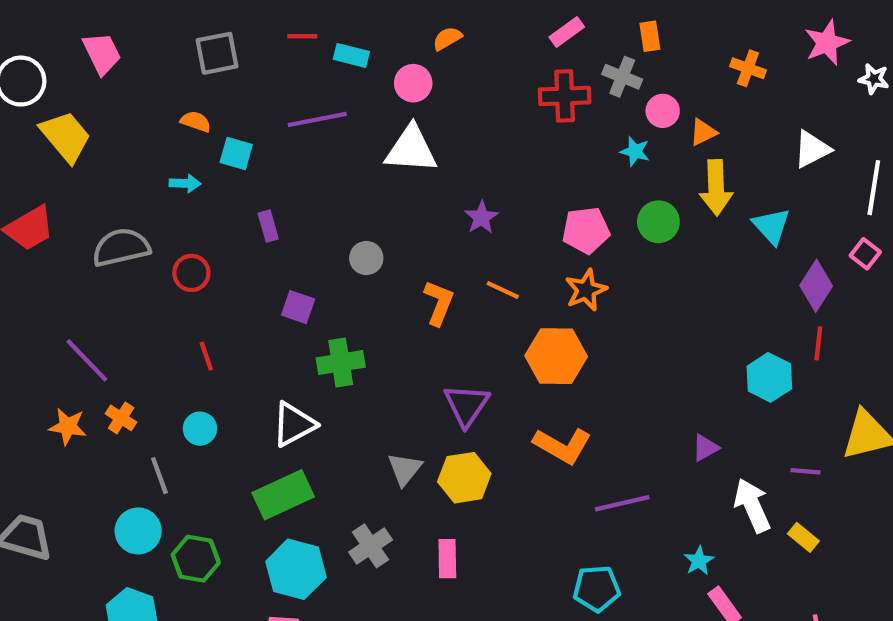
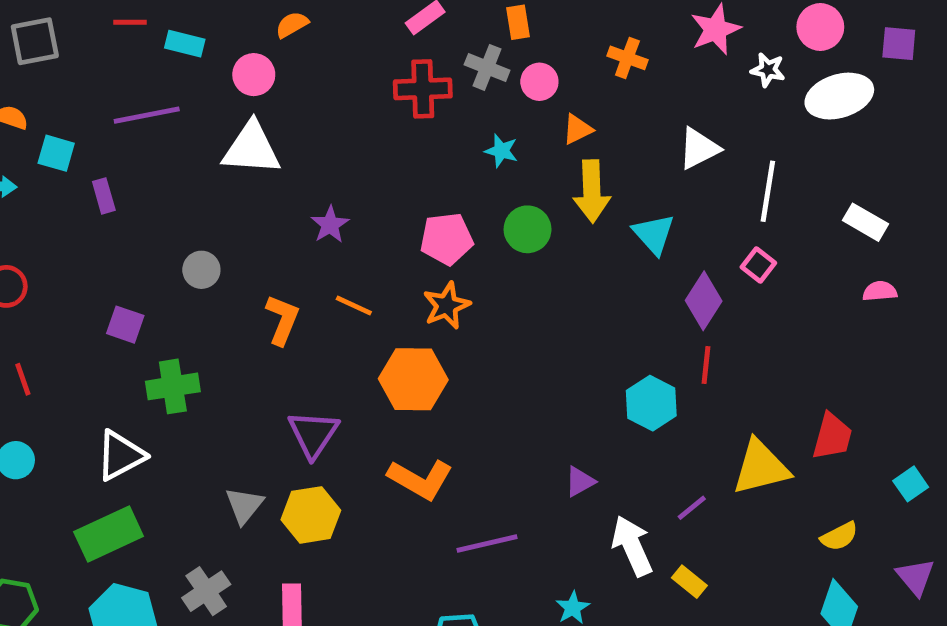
pink circle: (663, 111) -> (539, 82), moved
purple rectangle: (268, 226) -> (104, 196), moved
purple line: (806, 471) -> (692, 508), turned -44

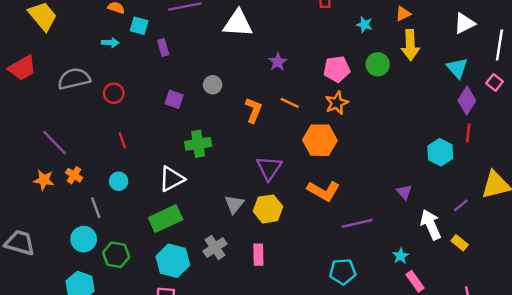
cyan triangle: (654, 234) -> (457, 68), moved
purple square: (125, 325) -> (174, 99), moved
purple triangle: (580, 482) -> (404, 192), turned -42

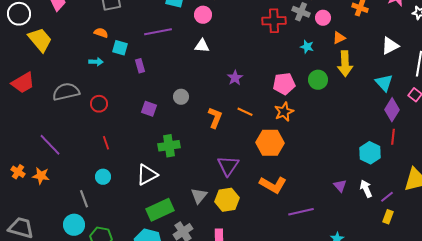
white triangle: (238, 23) -> (202, 46), size x0.6
orange cross: (74, 175) -> (18, 172), moved
green rectangle: (166, 219) -> (160, 210), moved
white arrow: (431, 225) -> (366, 189), moved, size x0.7
yellow rectangle: (460, 243) -> (388, 217), moved, turned 72

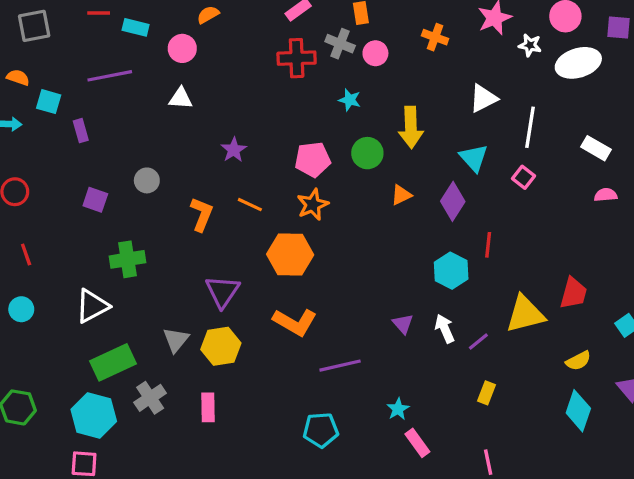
orange triangle: (339, 38) -> (401, 195), moved
purple diamond: (392, 110) -> (453, 201), moved
yellow rectangle: (388, 217) -> (487, 393), moved

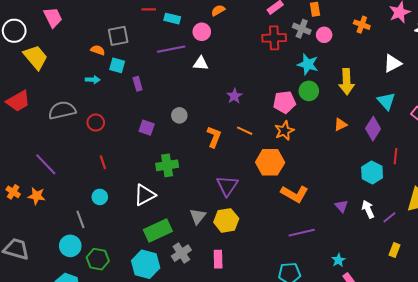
gray square: (34, 26) -> (118, 36), moved
purple line: (110, 76) -> (171, 49), moved
cyan star: (350, 100) -> (308, 64), size x1.5
green circle: (367, 153) -> (309, 91), moved
orange L-shape: (295, 322) -> (295, 194), moved

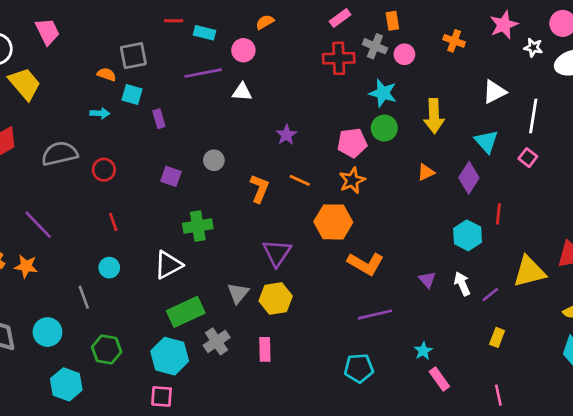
cyan circle: (70, 246) -> (47, 332), moved

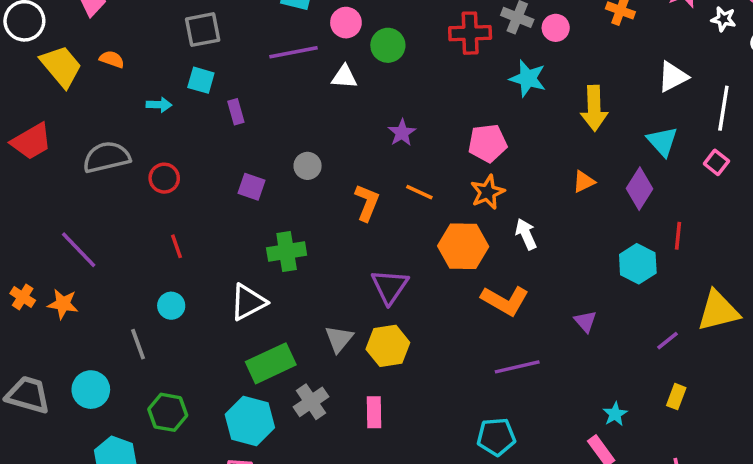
orange semicircle: (107, 74) -> (112, 59), moved
green circle: (384, 128) -> (388, 45), moved
white arrow: (462, 284) -> (526, 234), moved
cyan star: (423, 351) -> (615, 414), moved

